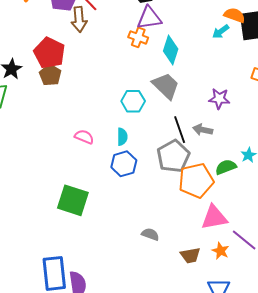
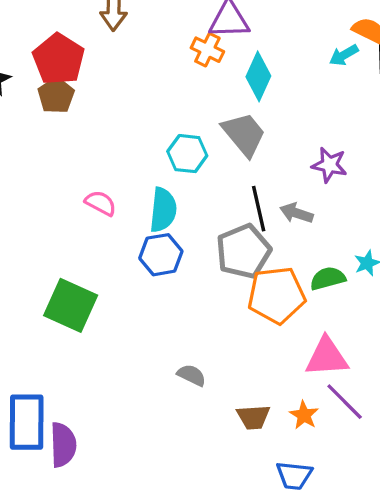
cyan semicircle: (122, 137) -> (163, 210), size x1.5
pink triangle: (214, 217) -> (327, 357), moved

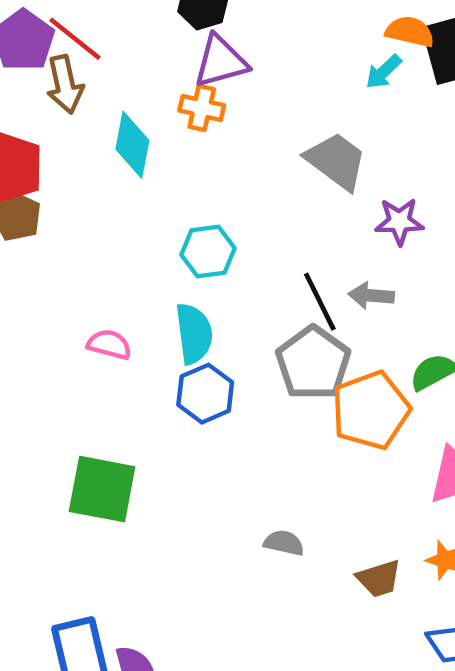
cyan diamond: (258, 76) -> (132, 145), moved
gray trapezoid: (244, 134) -> (336, 161), moved

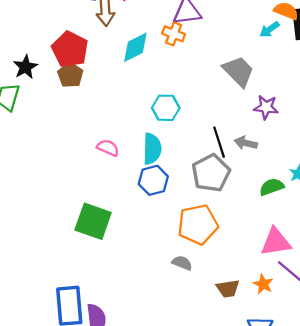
cyan diamond: (132, 145) -> (135, 47), turned 44
orange pentagon: (371, 410) -> (198, 224), moved

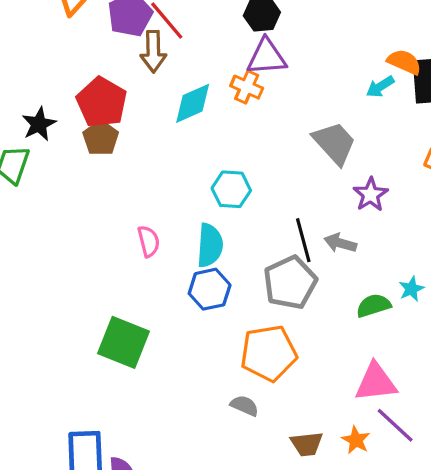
purple star: (266, 107) -> (371, 195), turned 30
pink semicircle: (108, 148) -> (149, 241), turned 50

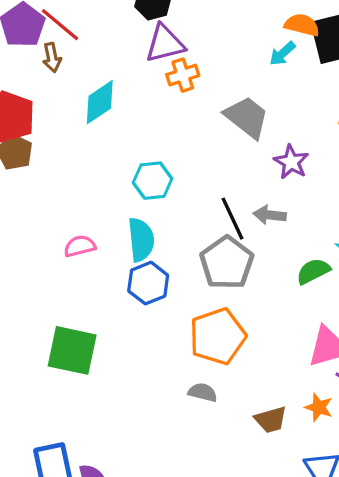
brown arrow: (153, 51) -> (52, 58), size x0.7
orange cross: (247, 87) -> (183, 75), moved, turned -32
pink semicircle: (149, 241) -> (80, 246), turned -80

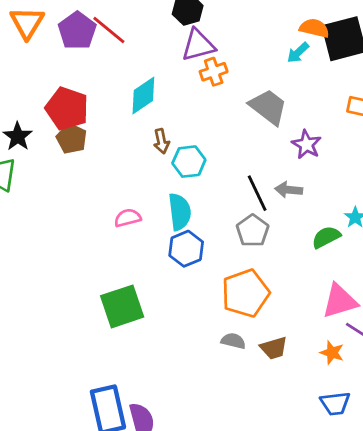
brown arrow: (52, 58) -> (161, 141), moved
gray pentagon: (227, 263) -> (253, 231), size x0.7
green square: (72, 350) -> (122, 306), turned -30
brown trapezoid: (271, 420) -> (274, 348), moved

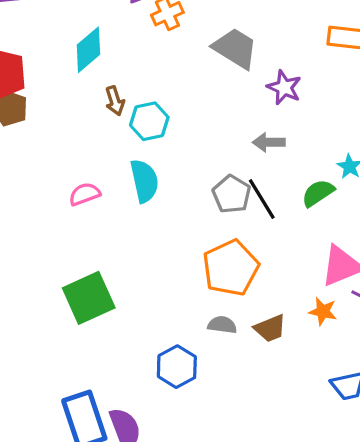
black line: (257, 193) -> (262, 199), moved
blue hexagon: (186, 249) -> (177, 367), moved
orange star: (332, 353) -> (323, 311), moved

